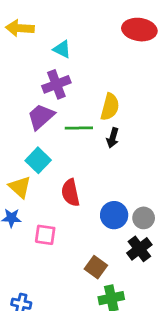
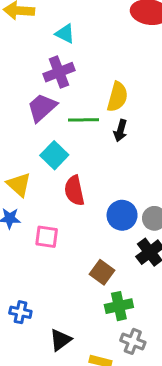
cyan square: (38, 160) -> (54, 155), moved

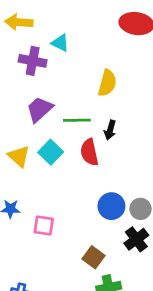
purple cross: (59, 72) -> (33, 61), moved, turned 32
yellow semicircle: (117, 97) -> (107, 83), moved
yellow triangle: (19, 184) -> (19, 156), moved
red semicircle: (74, 191) -> (89, 152), moved

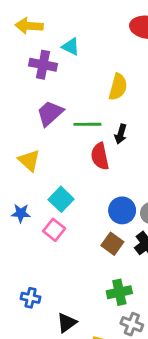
cyan square: (51, 152) -> (61, 199), moved
pink square: (44, 225) -> (54, 230), turned 30
brown square: (93, 257) -> (112, 244), moved

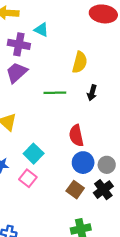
purple trapezoid: (50, 113) -> (17, 72), moved
black arrow: (121, 134) -> (92, 93), moved
red semicircle: (100, 156) -> (76, 136), moved

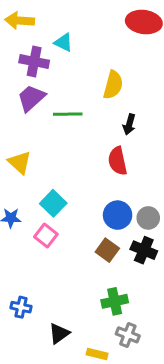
green line: (55, 93) -> (68, 114), moved
red semicircle: (76, 136) -> (118, 161), moved
black cross: (103, 190) -> (144, 250), turned -30

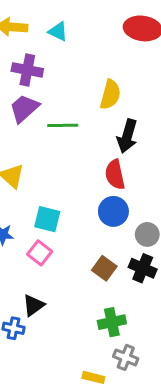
cyan triangle: (63, 42) -> (58, 32), moved
black arrow: (129, 124) -> (127, 136), size x1.5
cyan square: (53, 203) -> (47, 219), turned -30
blue circle: (118, 215) -> (113, 211), moved
black triangle: (59, 333) -> (33, 305), moved

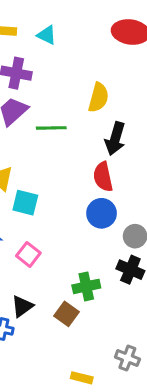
cyan square: (47, 219) -> (25, 203), moved
brown square: (104, 268) -> (66, 314), moved
green cross: (112, 322) -> (86, 286), moved
gray cross: (126, 357) -> (127, 358), moved

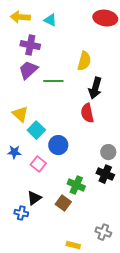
cyan square: (25, 203) -> (36, 130), turned 30
blue circle: (102, 213) -> (58, 145), moved
green cross: (86, 286) -> (76, 185), turned 36

